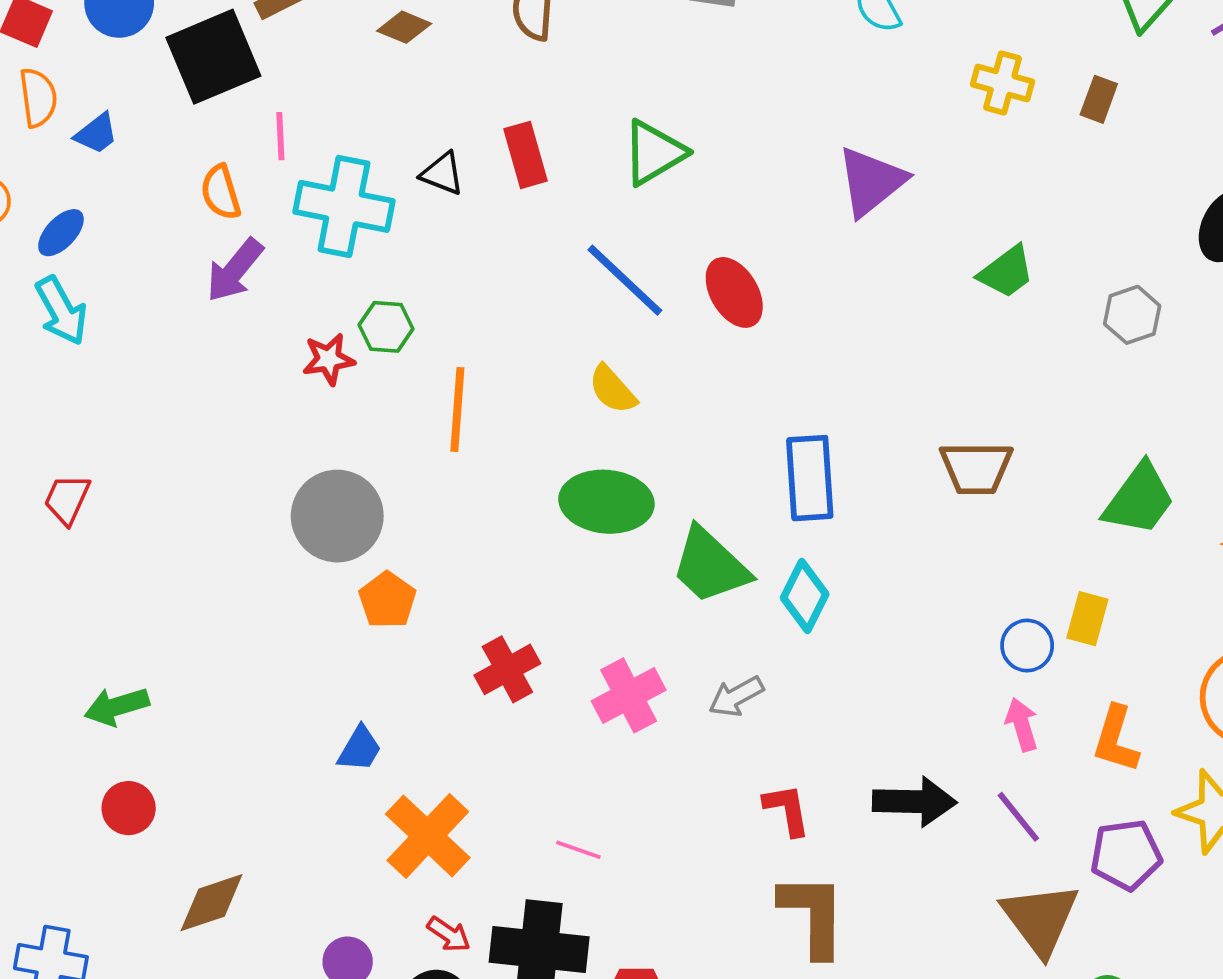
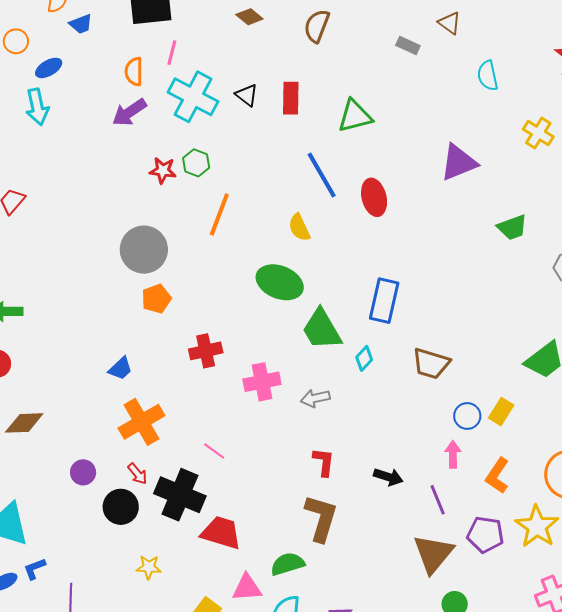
brown trapezoid: (976, 468) -> (431, 364), moved
cyan diamond: (805, 596) -> (364, 358), size x0.7
black arrow: (915, 802) -> (388, 477), size x0.7

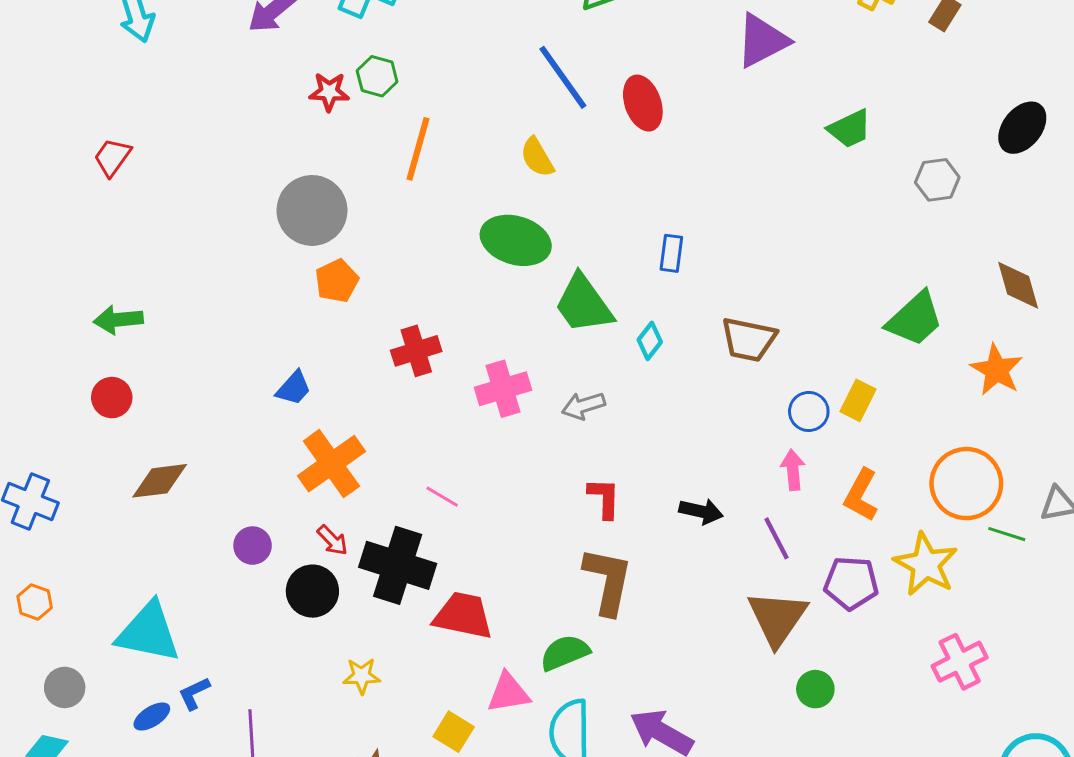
blue rectangle: (384, 301) -> (671, 253), size x0.6

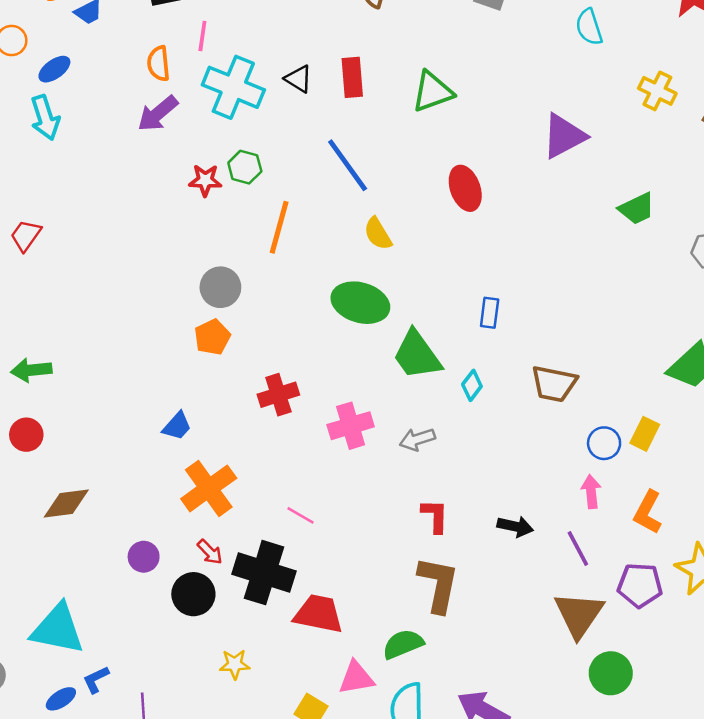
blue line: (563, 77) -> (348, 165), moved
gray circle: (312, 210) -> (220, 287), moved, size x0.7
green circle: (815, 689) -> (611, 673), size x1.4

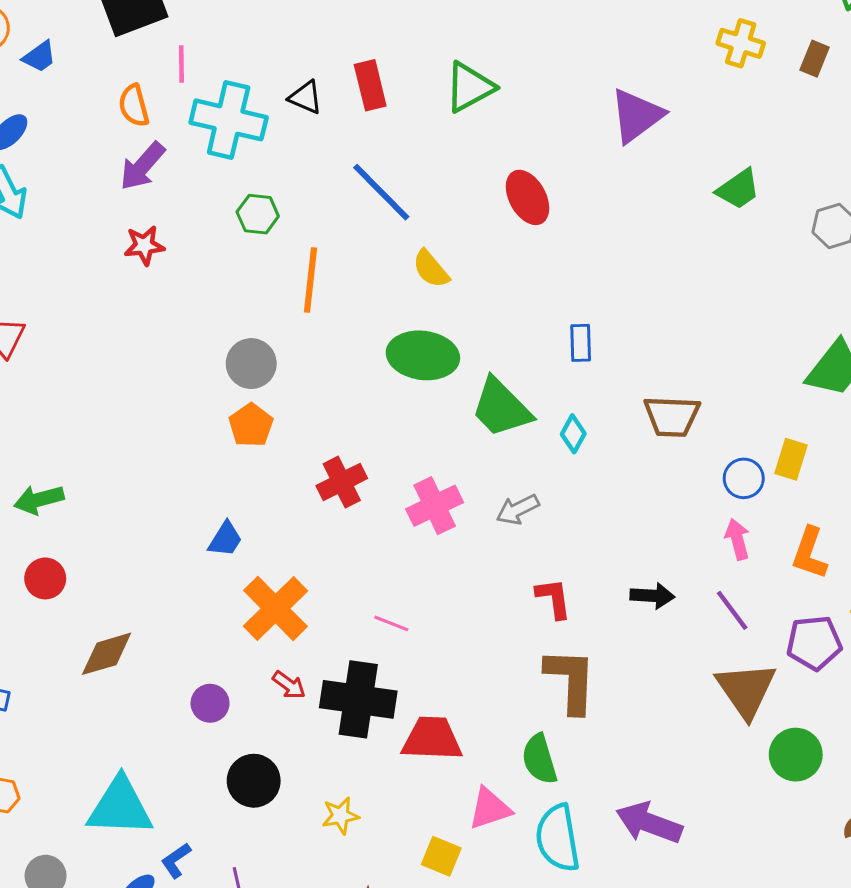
red star: (205, 180) -> (144, 245), moved
black circle: (193, 594) -> (254, 781), moved
green semicircle: (403, 644) -> (539, 759), turned -75

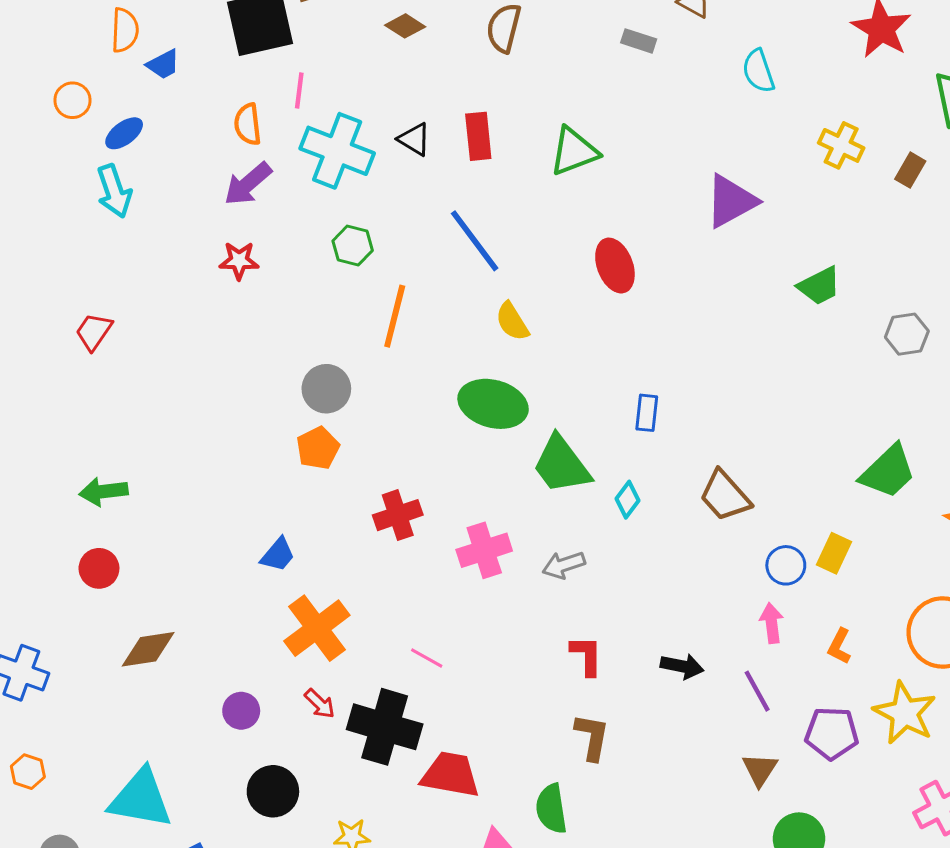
brown trapezoid: (672, 416) -> (725, 496), turned 38
orange L-shape: (810, 553) -> (839, 646), size x0.7
brown L-shape: (571, 680) -> (592, 737), size x0.7
brown triangle: (746, 690) -> (760, 770), size x0.6

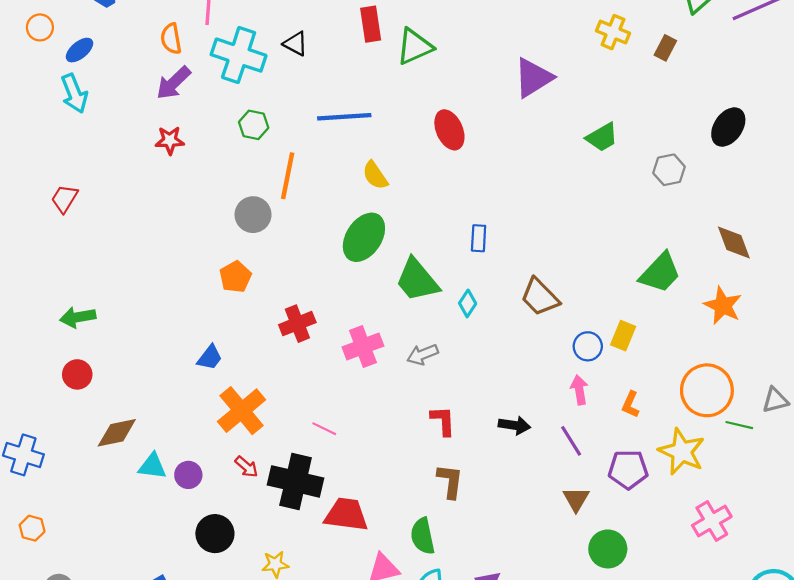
red rectangle: (478, 136) -> (371, 24), moved
blue line: (475, 241) -> (344, 117), turned -54
gray circle: (326, 389) -> (253, 215), moved
green ellipse: (493, 404) -> (364, 237), turned -69
cyan triangle: (141, 799) -> (152, 466), moved, size x0.6

